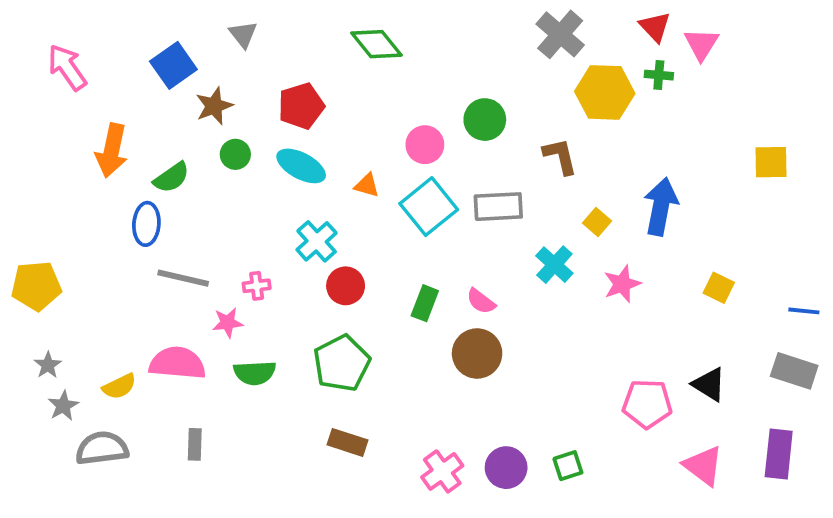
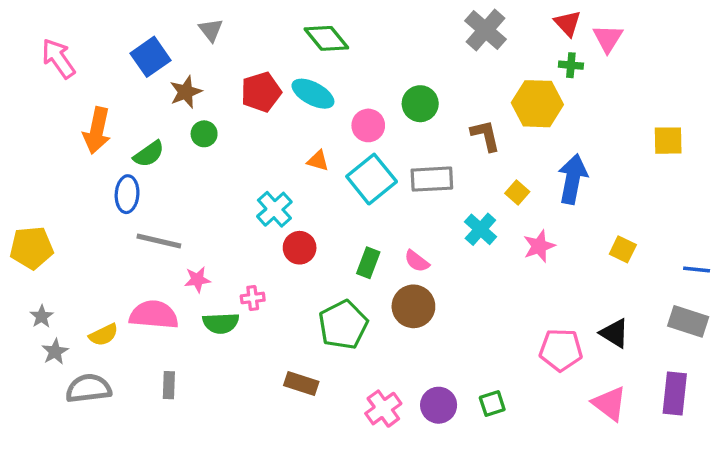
yellow hexagon: (605, 92) -> (537, 104), moved
cyan ellipse: (301, 166) -> (313, 94), moved
pink cross: (257, 286) -> (253, 298), moved
green pentagon: (342, 363) -> (343, 325), moved

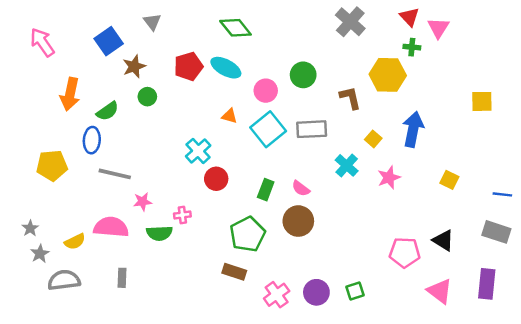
yellow pentagon: (32, 248) -> (52, 165), moved
brown rectangle: (301, 383) -> (234, 272), moved

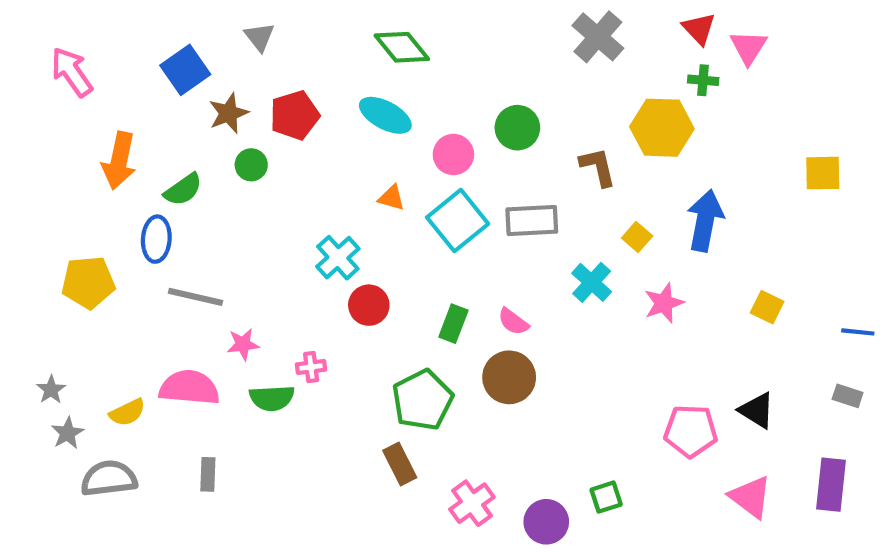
red pentagon: (188, 66) -> (295, 115), moved
gray rectangle: (496, 232) -> (848, 396), size x0.6
brown rectangle: (234, 272) -> (400, 464), turned 45
purple circle: (316, 292) -> (546, 522), moved

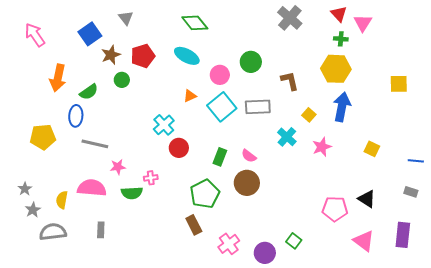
yellow hexagon: (662, 128) -> (336, 69), moved
orange triangle: (392, 198) -> (190, 96), turned -40
yellow semicircle: (127, 412) -> (62, 200), turned 126
green square: (606, 497) -> (294, 241), turned -35

